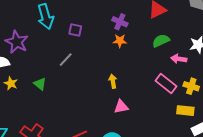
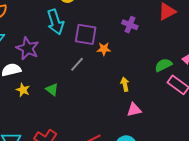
purple square: (75, 30) -> (86, 34), size x1.6
orange star: (120, 41) -> (104, 49), moved
green semicircle: (161, 41) -> (163, 65), moved

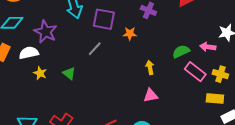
orange star: (104, 49) -> (130, 34), moved
yellow arrow: (125, 84) -> (150, 67), moved

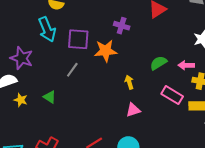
orange star: (130, 34) -> (106, 51), size x1.6
pink arrow: (208, 47) -> (186, 65), moved
pink rectangle: (195, 72) -> (172, 95), moved

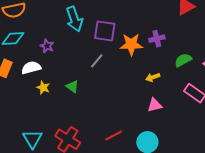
purple cross: (122, 26) -> (157, 39), moved, turned -35
purple star: (22, 58) -> (47, 46), size x0.6
yellow arrow: (129, 82) -> (153, 77), turned -96

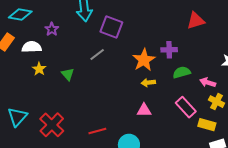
purple cross: (157, 39) -> (169, 50), moved
orange star: (131, 44) -> (144, 60), moved, turned 30

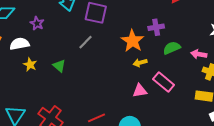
pink rectangle: (186, 107) -> (164, 82), moved

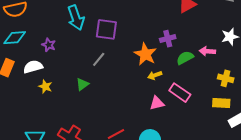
pink arrow: (199, 54) -> (207, 51), moved
green triangle: (59, 66) -> (82, 84), moved, turned 48

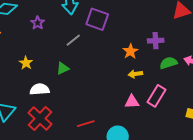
orange star: (145, 54) -> (130, 51), size x0.7
gray line: (99, 59) -> (73, 40), moved
white semicircle: (33, 67) -> (40, 89), moved
pink rectangle: (180, 93) -> (157, 96), turned 75

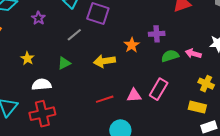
yellow arrow: (135, 74) -> (104, 61), moved, size x1.5
red cross: (40, 118) -> (42, 114), turned 35
red line: (86, 124) -> (105, 99), moved

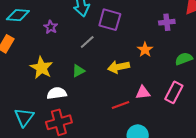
purple cross: (157, 34) -> (167, 22), moved
yellow star: (27, 58) -> (41, 68), size x1.6
pink triangle: (134, 95) -> (143, 93), moved

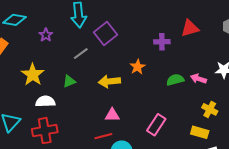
purple square: (110, 20) -> (105, 34), turned 30
pink rectangle: (174, 92) -> (156, 125), moved
pink triangle: (143, 93) -> (112, 115), moved
red line: (120, 105) -> (103, 136), moved

